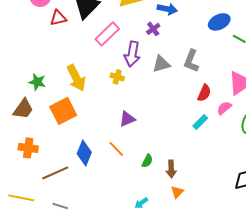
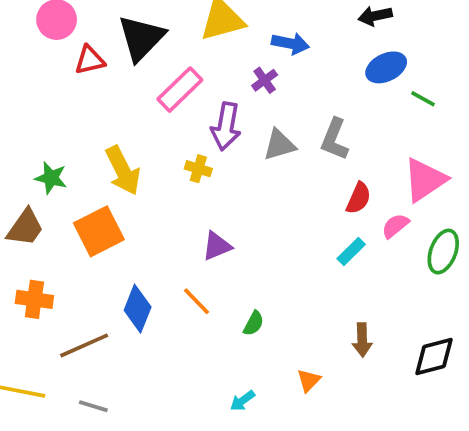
brown arrow: (171, 169) -> (362, 340), moved

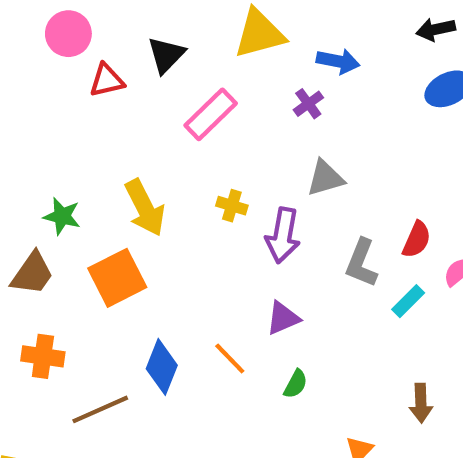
black triangle: (141, 38) -> (166, 55), size x0.7
purple arrow: (226, 126) -> (283, 235), moved
gray L-shape: (335, 139) -> (361, 263), moved
purple triangle: (217, 246) -> (283, 318), moved

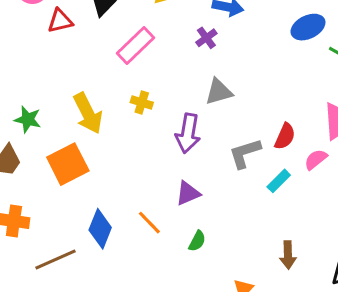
yellow cross: (232, 206) -> (142, 102), moved
gray L-shape: (361, 263) -> (245, 153), turned 51

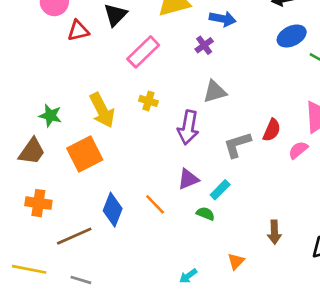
cyan rectangle: (279, 181) -> (220, 190), moved
green semicircle: (197, 241) -> (205, 214), moved, turned -96

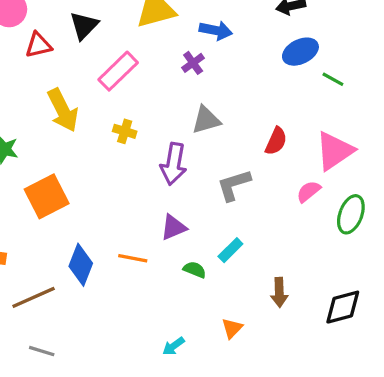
yellow arrow: (102, 110) -> (63, 110), moved
red semicircle: (272, 130) -> (276, 141), moved
cyan rectangle: (220, 190) -> (230, 250), moved
orange line: (155, 204) -> (133, 258), turned -35

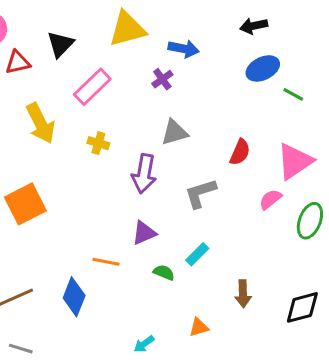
blue diamond: (81, 265) -> (74, 297), moved
orange triangle: (232, 328) -> (199, 327), turned 30

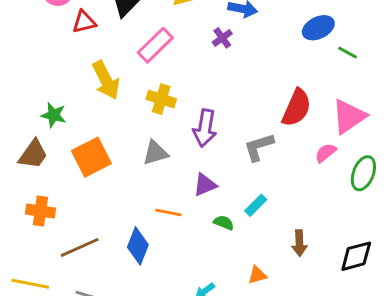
gray triangle: (175, 132) -> (155, 153), moved
yellow cross: (98, 143) -> (161, 99), size x1.4
red semicircle: (240, 152) -> (296, 108), size x1.5

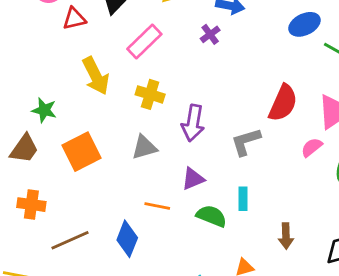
cyan rectangle: (256, 205) -> (243, 199), turned -45
green semicircle: (224, 223) -> (212, 216), size x1.5

